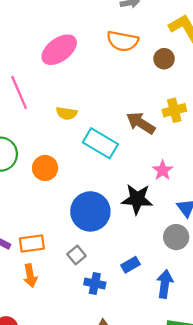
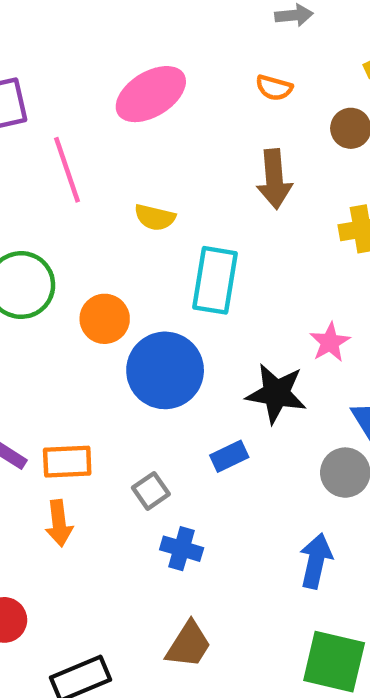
orange semicircle: (123, 41) -> (274, 88), size x0.6
brown arrow: (141, 123) -> (274, 179), moved, turned -132
cyan rectangle: (100, 143) -> (215, 280), turned 64
blue circle: (90, 211) -> (165, 370), moved
blue rectangle: (130, 265) -> (229, 456), moved

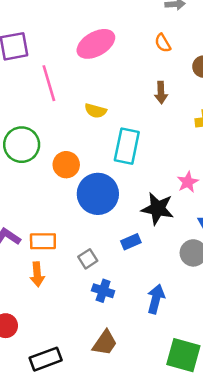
orange semicircle: (274, 88) -> (163, 43), turned 42
brown arrow: (274, 179) -> (161, 92), size x0.7
blue arrow: (316, 561) -> (156, 299), moved

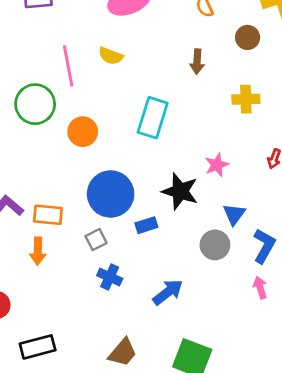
pink line: (49, 83) -> (68, 66), moved
yellow semicircle: (96, 111) -> (111, 56), moved
blue circle: (98, 194) -> (111, 194), moved
blue arrow: (156, 299) -> (168, 292), turned 32
brown trapezoid: (105, 343) -> (123, 352), moved

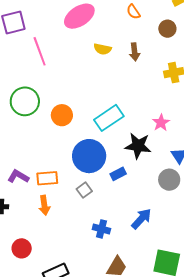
yellow semicircle: (111, 56) -> (103, 49), moved
pink line: (68, 66) -> (40, 51), moved
cyan rectangle: (153, 118) -> (109, 118), moved, turned 48
blue cross: (110, 277) -> (101, 229), moved

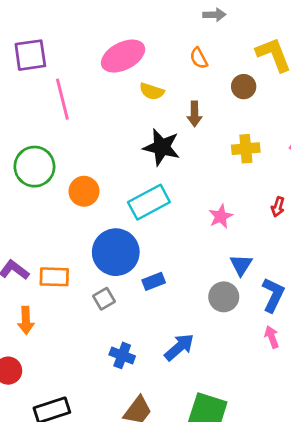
yellow semicircle: (103, 49) -> (152, 91), moved
black star: (138, 146) -> (162, 147), moved
orange arrow: (44, 205) -> (26, 320), moved

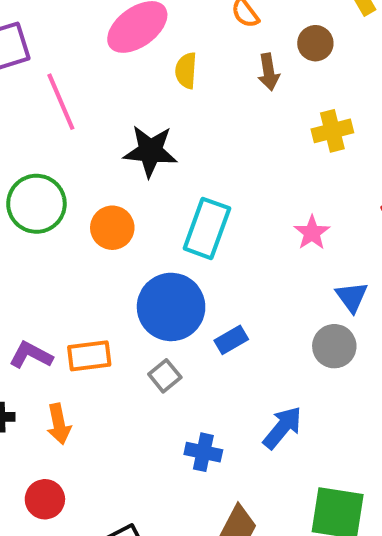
yellow semicircle: (152, 91) -> (186, 71), turned 85
brown arrow: (194, 114) -> (269, 72), moved
black star: (162, 147) -> (150, 151), moved
cyan rectangle: (149, 202) -> (207, 228), turned -33

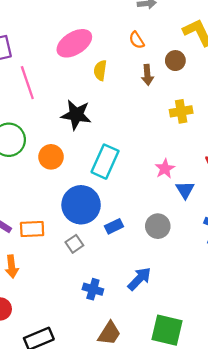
blue triangle: (352, 297) -> (185, 190), moved
gray circle: (334, 346) -> (158, 226), moved

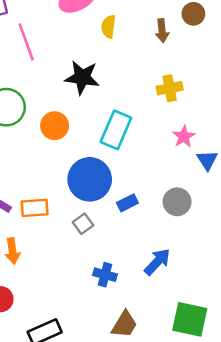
yellow cross: (181, 111) -> (170, 88), moved

